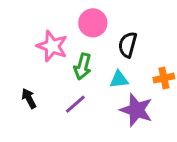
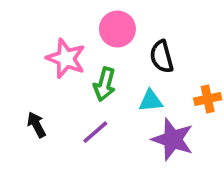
black semicircle: (128, 45) -> (162, 57), turned -30

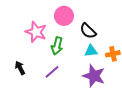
black semicircle: (162, 57) -> (88, 31), turned -30
cyan triangle: (151, 101) -> (91, 51), moved

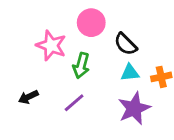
black arrow: (20, 68) -> (28, 97), turned -88
purple star: (94, 76) -> (134, 108), turned 30

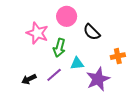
cyan triangle: (130, 73) -> (77, 63), moved
black arrow: (28, 97) -> (29, 79), moved

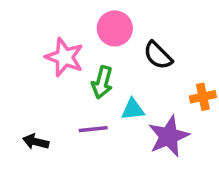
purple line: (54, 75) -> (93, 129), turned 35
black arrow: (29, 79) -> (36, 142), moved, turned 40

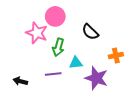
pink circle: (115, 28) -> (55, 16), moved
purple star: (169, 136) -> (96, 78), turned -30

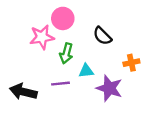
pink star: (37, 33) -> (42, 37), turned -30
black arrow: (20, 81) -> (23, 92), size x1.6

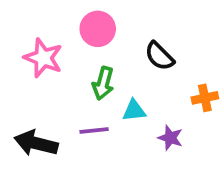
pink star: (42, 37) -> (43, 58), moved, turned 30
purple star: (109, 88) -> (170, 138), size x0.6

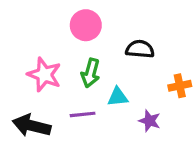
black semicircle: (159, 56) -> (140, 49), turned 140
pink star: (43, 58) -> (44, 75), moved

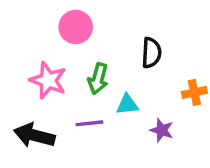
pink circle: (86, 25) -> (76, 27), moved
black semicircle: (140, 49) -> (151, 53), turned 88

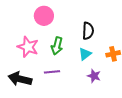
cyan triangle: (127, 104) -> (85, 54), moved, turned -32

